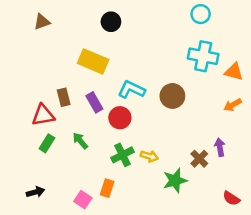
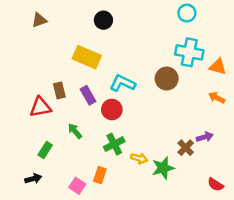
brown circle: (172, 96) -> (167, 79), moved
orange arrow: (233, 105) -> (217, 98), turned 56
green rectangle: (47, 143) -> (45, 150), moved
purple arrow: (220, 147) -> (205, 137), turned 84
yellow arrow: (149, 156) -> (139, 158), moved

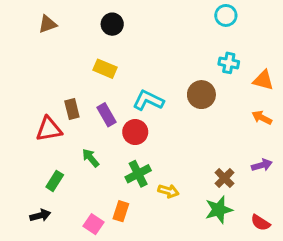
black circle: (103, 20) -> (112, 24), moved
cyan cross: (189, 52) -> (229, 63), size x0.6
yellow rectangle: (87, 57) -> (105, 69), size x0.7
purple arrow: (205, 137) -> (262, 165), moved
green star: (163, 168) -> (219, 210), moved

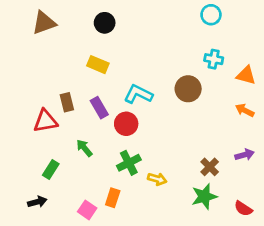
brown triangle: (47, 24) -> (44, 23), size x1.4

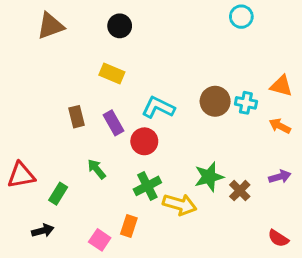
cyan cross: (214, 59) -> (246, 103), moved
red triangle: (45, 121) -> (21, 175), moved
yellow arrow: (157, 179) -> (180, 204), size x1.5
green star: (204, 196) -> (209, 177), moved

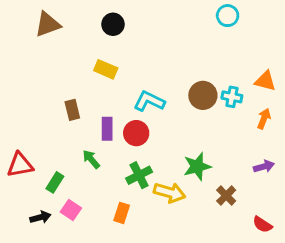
purple rectangle: (114, 123) -> (107, 129), moved, turned 30
orange arrow: (280, 126) -> (264, 119), turned 84
brown cross: (240, 191) -> (226, 196), moved
pink square: (100, 240) -> (71, 210), moved

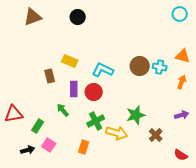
cyan circle: (228, 16) -> (180, 14), moved
yellow rectangle: (106, 69) -> (70, 61), moved

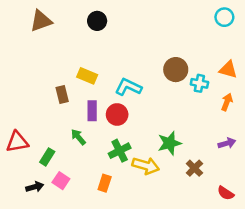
brown circle: (140, 66) -> (176, 70), moved

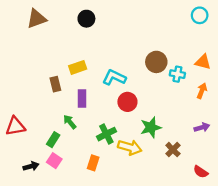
yellow rectangle: (87, 76) -> (78, 67), turned -42
red circle: (117, 114) -> (127, 102), moved
green rectangle: (47, 157) -> (53, 140), moved

